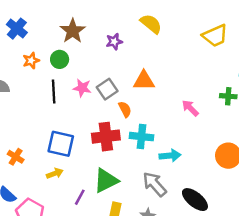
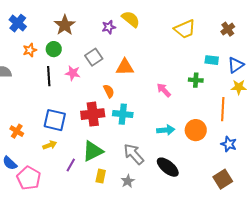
purple star: (114, 42) -> (109, 27), moved
gray square: (107, 89) -> (94, 57), moved
cyan arrow: (170, 156) -> (166, 130), moved

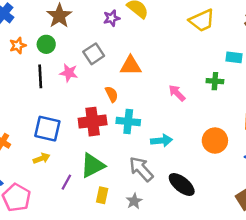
cyan arrow: (166, 130) -> (161, 141), moved

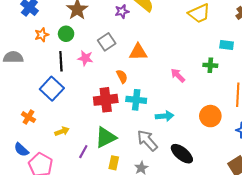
blue square: (47, 129) -> (52, 89), moved, turned 30

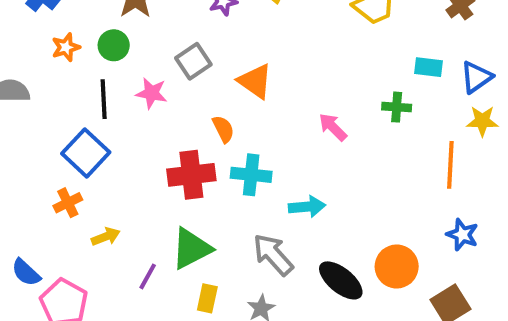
orange triangle: (138, 52) -> (255, 81), turned 36
orange circle: (210, 116) -> (397, 266), moved
orange cross: (28, 117) -> (68, 203), moved, turned 32

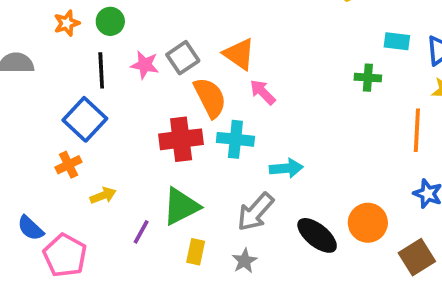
gray square: (193, 61) -> (183, 58), moved
pink arrow: (333, 127) -> (263, 92), moved
orange semicircle: (223, 129) -> (210, 98), size x1.6
gray arrow: (273, 255) -> (255, 212), turned -96

